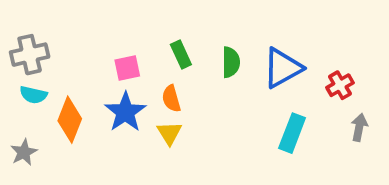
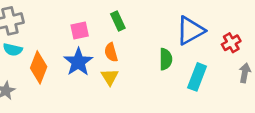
green semicircle: (231, 62) -> (166, 59), moved

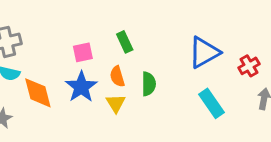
green semicircle: (166, 59) -> (149, 84), moved
orange diamond: (39, 67) -> (38, 93), turned -36
cyan rectangle: (197, 77) -> (212, 103), turned -56

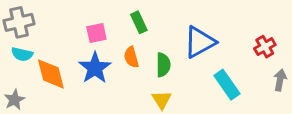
blue triangle: (204, 52) -> (200, 42), moved
yellow triangle: (116, 103) -> (162, 100), moved

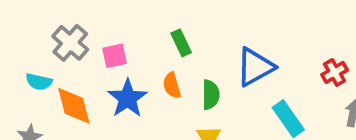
gray cross: (19, 22) -> (70, 43), moved, turned -36
pink square: (96, 33) -> (115, 56), moved

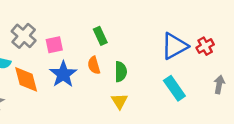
blue triangle: (255, 67) -> (174, 46), moved
red cross: (335, 72) -> (205, 46), moved

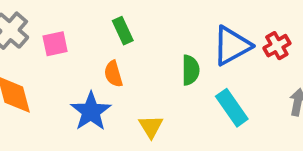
green semicircle: (121, 72) -> (190, 70), moved
blue star: (63, 74) -> (91, 111), moved

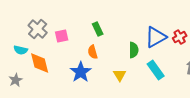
yellow triangle: (151, 126) -> (120, 75), moved

